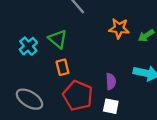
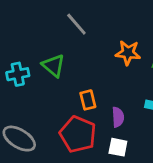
cyan cross: (28, 46) -> (18, 74), turned 30
orange rectangle: (62, 67) -> (88, 100), moved

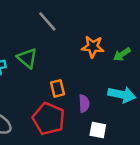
white square: (118, 147) -> (98, 130), moved

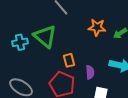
green triangle: (27, 58) -> (45, 36), size x1.4

